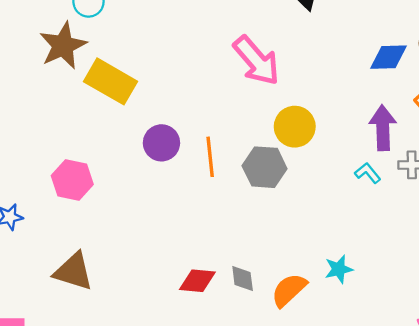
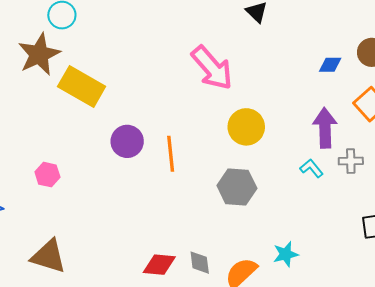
blue diamond: (389, 57) -> (330, 65), size x0.7
gray hexagon: (265, 167) -> (237, 187), moved
pink hexagon: (72, 180) -> (47, 175), size x0.7

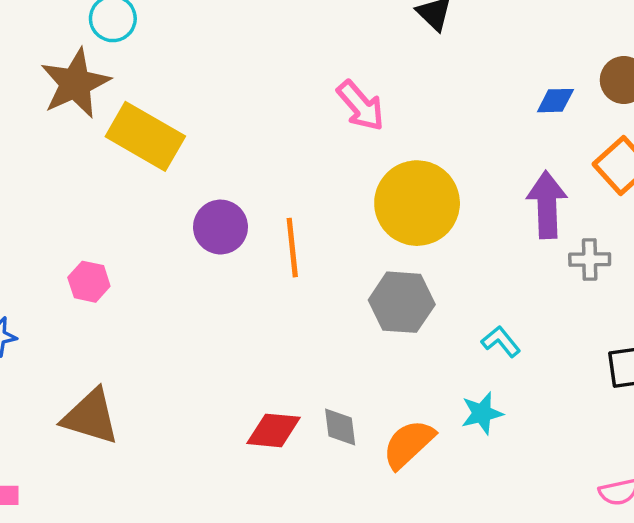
pink arrow: (212, 68) -> (361, 106), size x0.7
yellow circle: (246, 127) -> (417, 203), size x1.4
cyan L-shape: (311, 168) -> (501, 342), moved

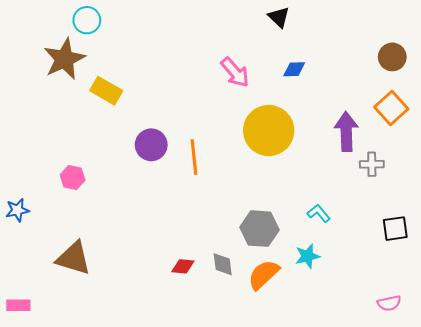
blue diamond: (555, 101) -> (294, 69), moved
yellow rectangle: (145, 136) -> (106, 91), size x0.7
gray hexagon: (402, 302) -> (259, 229), moved
red diamond: (273, 430) -> (183, 266), size x0.7

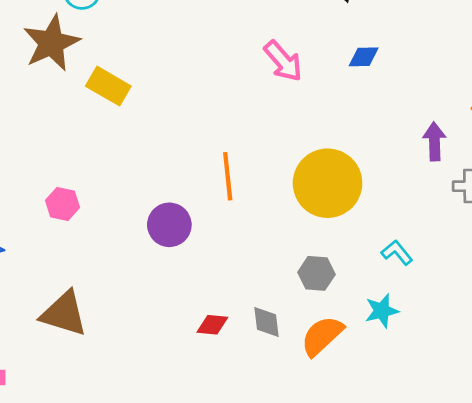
yellow circle: (269, 131) -> (328, 183), moved
purple arrow: (346, 132) -> (434, 142), size x0.7
purple circle: (151, 145) -> (169, 225), moved
gray hexagon: (259, 229) -> (316, 273), size x0.7

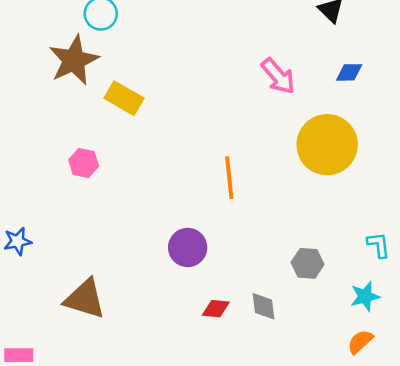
yellow circle: (328, 183) -> (327, 145), moved
pink hexagon: (63, 204) -> (84, 163), moved
purple circle: (169, 225) -> (188, 247), moved
cyan L-shape: (397, 253) -> (379, 245), turned 32
orange semicircle: (322, 336) -> (360, 342), moved, size x0.7

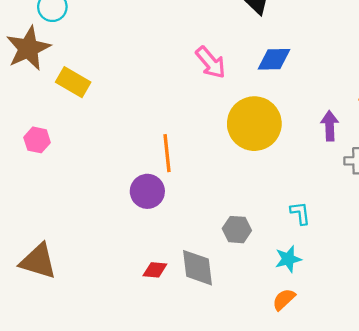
blue diamond: (349, 72) -> (274, 59), size x1.4
purple circle: (188, 247) -> (147, 191), moved
gray diamond: (264, 306) -> (198, 268), size x1.5

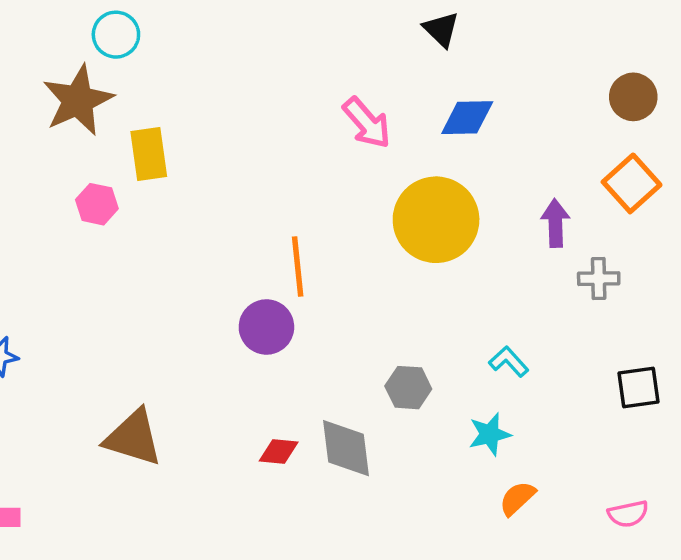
yellow rectangle: (73, 82) -> (149, 154), turned 52
pink hexagon: (37, 140) -> (97, 204), moved
cyan L-shape: (300, 213) -> (509, 362), turned -35
brown triangle: (38, 261) -> (133, 438), moved
orange semicircle: (284, 299) -> (517, 498), moved

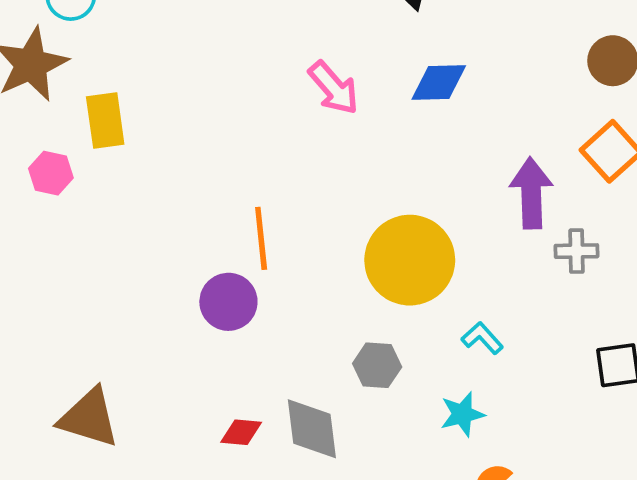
yellow circle: (436, 220) -> (410, 260), moved
purple arrow: (555, 223) -> (531, 193), size x1.4

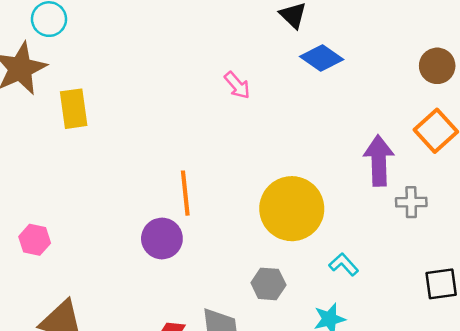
blue diamond: (439, 82) -> (322, 58), moved, turned 36
pink arrow: (334, 88) -> (237, 85), size x0.7
pink hexagon: (51, 173) -> (35, 240), moved

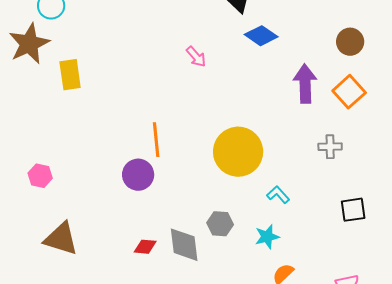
purple arrow: (379, 161) -> (305, 84), moved
gray hexagon: (268, 284) -> (220, 224), moved

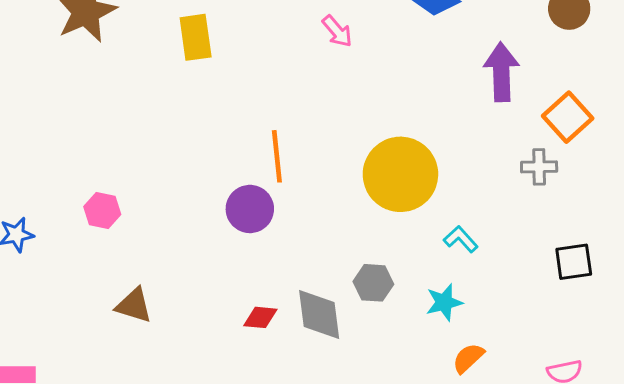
yellow rectangle: (70, 75) -> (196, 37), moved
orange square: (349, 92) -> (568, 117), moved
brown triangle: (61, 239) -> (134, 305), size x0.7

